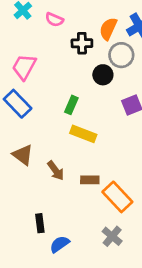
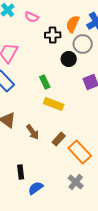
green rectangle: (71, 105) -> (45, 82), turned -48
brown rectangle: (90, 180) -> (59, 139), turned -48

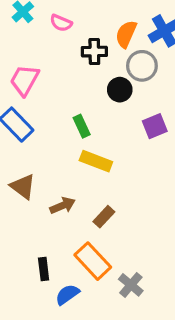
brown arrow: (33, 132) -> (63, 206), turned -77
orange rectangle: (80, 152) -> (93, 261), moved

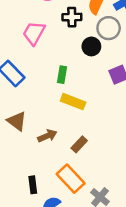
pink trapezoid: (24, 80) -> (34, 33), moved
green rectangle: (82, 126) -> (62, 75), turned 35

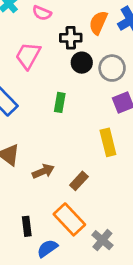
gray circle: (109, 28) -> (112, 68), moved
black circle: (91, 46) -> (82, 63), moved
yellow rectangle: (73, 102) -> (108, 142), moved, turned 55

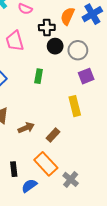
pink trapezoid: (28, 56) -> (15, 41), turned -45

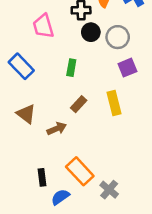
brown rectangle: (53, 135) -> (79, 104), moved

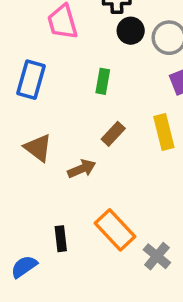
blue rectangle: (21, 66) -> (31, 80), turned 60
blue semicircle: (60, 197) -> (24, 267), moved

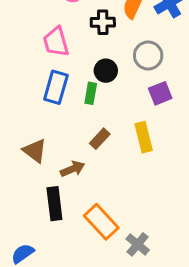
black circle: (131, 31) -> (106, 71), moved
blue rectangle: (31, 80) -> (56, 87), moved
black rectangle: (61, 239) -> (54, 204), moved, size x1.5

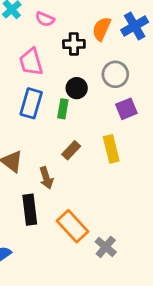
brown arrow: (73, 169) -> (46, 178), turned 95

